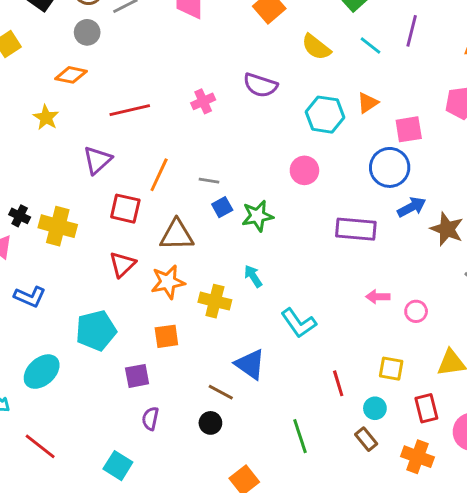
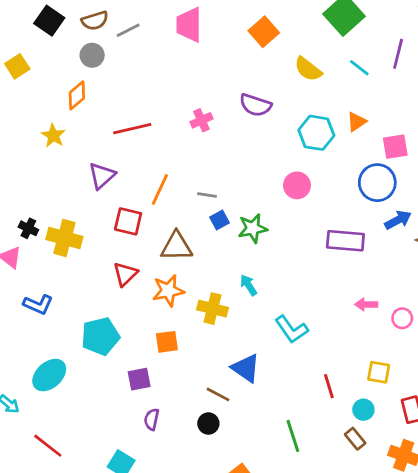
orange diamond: (71, 75) -> (77, 95), turned -52

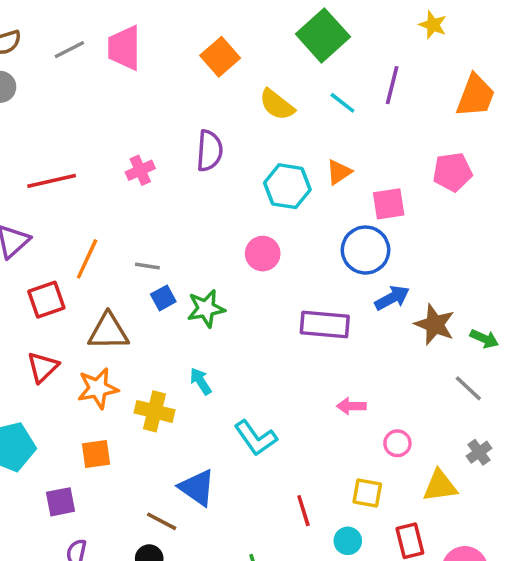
gray line: (128, 30) -> (69, 50), moved
purple semicircle: (255, 105) -> (209, 151), turned -104
red square: (128, 221) -> (46, 300), turned -32
pink circle: (402, 318) -> (397, 443), moved

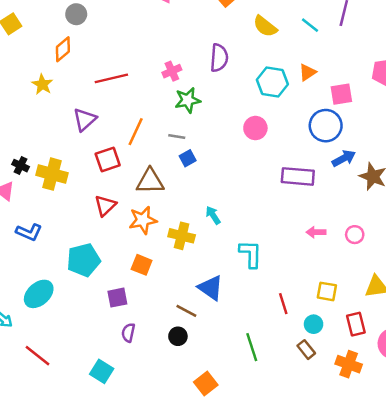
green star: (206, 309) -> (188, 100), moved
cyan L-shape: (256, 438) -> (251, 254), turned -144
pink circle: (397, 443) -> (355, 235), moved
orange square: (96, 454) -> (142, 265), turned 30

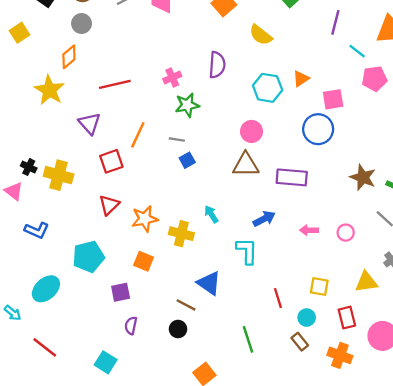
cyan line: (310, 25) -> (357, 51), moved
yellow star: (42, 84) -> (49, 90), size x1.5
purple triangle: (85, 120) -> (90, 123), turned -30
blue arrow: (344, 158) -> (264, 219), moved
brown triangle: (150, 181) -> (246, 165), moved

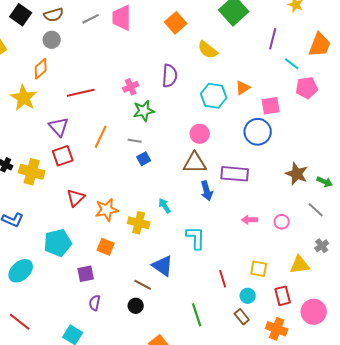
red square: (111, 161) -> (63, 156), moved
blue arrow: (264, 219) -> (207, 191), moved, turned 102

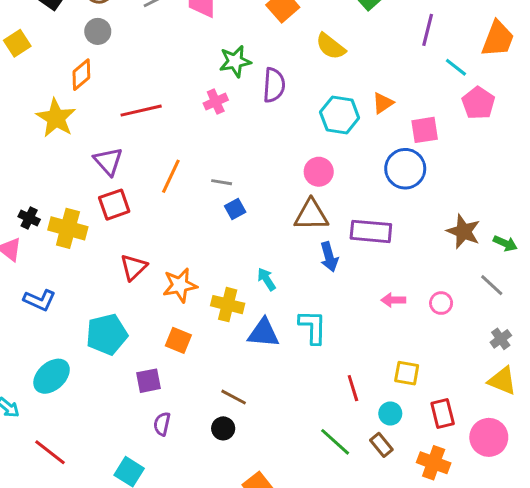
pink pentagon: (307, 88) -> (478, 103), turned -30
green star: (144, 111) -> (235, 61), moved
yellow triangle: (300, 265) -> (502, 381), moved, turned 30
blue triangle: (163, 266) -> (263, 333), moved, turned -30
green line: (197, 315) -> (335, 442), moved, turned -30

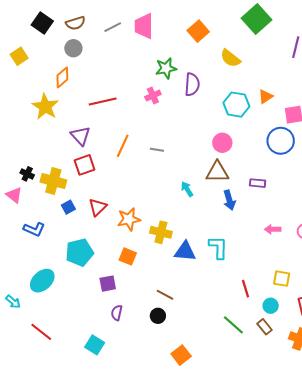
blue square: (235, 209) -> (68, 207), moved
purple rectangle: (371, 231) -> (258, 183), size x0.6
cyan arrow: (266, 279) -> (187, 189), moved

